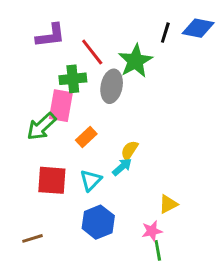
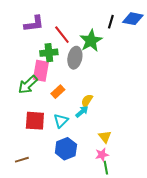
yellow triangle: (168, 204) -> (105, 137), moved, turned -40

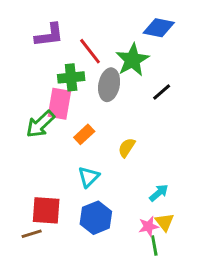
blue diamond: (133, 19) -> (159, 28), moved
black line: (111, 22) -> (162, 92), moved, turned 32
cyan arrow: (82, 112) -> (159, 193), moved
red square: (35, 121) -> (46, 210), moved
yellow triangle: (105, 137) -> (165, 222), moved

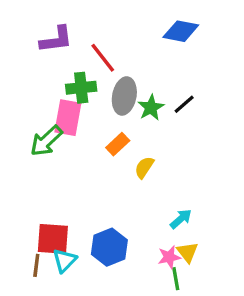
green star: (132, 60) -> (151, 108), moved, size x0.7
orange rectangle: (84, 134) -> (118, 144), moved
cyan triangle: (89, 177) -> (65, 260), moved
brown line: (32, 234) -> (36, 265), turned -66

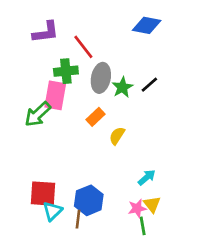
brown line: (36, 265) -> (78, 219), moved

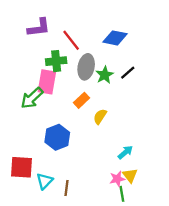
blue diamond: (147, 25) -> (115, 38), moved
red square: (43, 194) -> (21, 167), moved
blue hexagon: (89, 200) -> (57, 137), moved

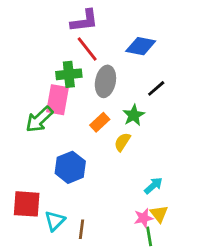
purple L-shape: (39, 28) -> (84, 21), moved
green star: (105, 75) -> (134, 115), moved

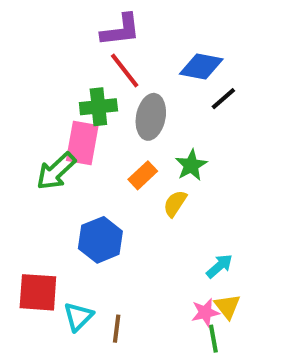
black line: (156, 88) -> (223, 99), moved

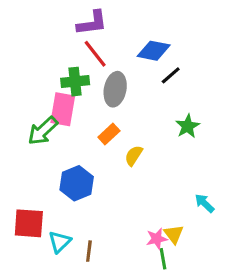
green star: (191, 165) -> (188, 126), moved
cyan arrow: (219, 266) -> (205, 203), moved, turned -95

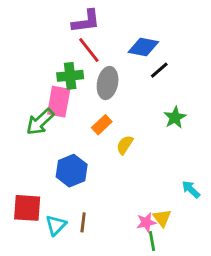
brown line: (89, 251) -> (83, 222), moved

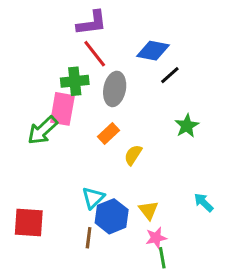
blue hexagon: (72, 171) -> (112, 216), moved
yellow triangle: (162, 218) -> (148, 210), moved
cyan triangle: (56, 225) -> (93, 198), moved

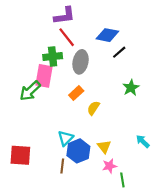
green line: (162, 258) -> (122, 180), moved

